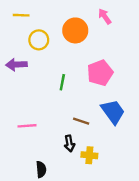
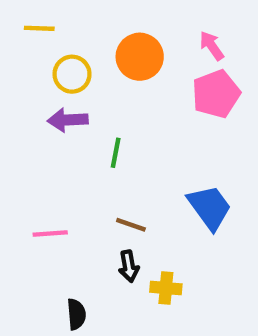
pink arrow: (105, 16) -> (212, 46), moved
purple arrow: (16, 65) -> (68, 120), moved
pink pentagon: (100, 73) -> (216, 94), moved
brown line: (81, 121) -> (131, 225), moved

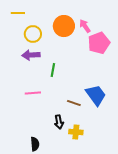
pink arrow: (212, 46) -> (85, 26), moved
brown line: (131, 225) -> (74, 103), moved
pink line: (50, 233) -> (33, 93), moved

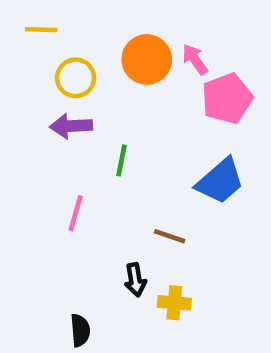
pink line: (33, 93) -> (76, 213), turned -70
blue trapezoid: (96, 95) -> (220, 181), moved, turned 85

